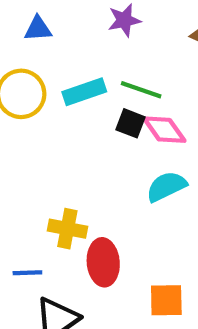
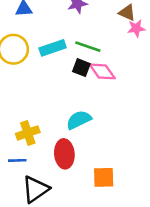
cyan semicircle: (166, 187) -> (79, 120), moved
yellow cross: (67, 229) -> (28, 133), moved, turned -30

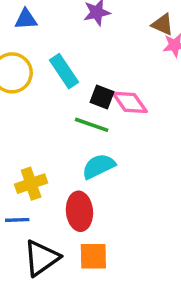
green line: (88, 47) -> (92, 125), moved
cyan rectangle: (53, 48) -> (64, 71), turned 75
orange square: (104, 177) -> (93, 256), moved

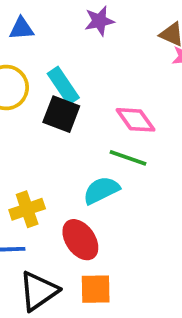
black square: (102, 97) -> (61, 114), moved, size x1.4
green line: (92, 125) -> (128, 158), moved
red ellipse: (79, 211) -> (80, 240), turned -30

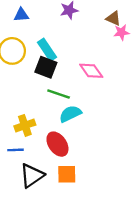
green line: (128, 158) -> (59, 94), moved

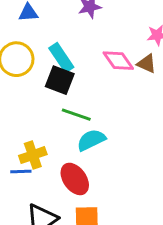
brown triangle: (113, 18) -> (147, 64), moved
pink diamond: (91, 71) -> (118, 61), moved
blue line: (16, 150) -> (21, 171), moved

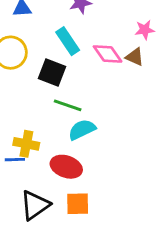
cyan rectangle: (61, 58) -> (68, 41), moved
yellow cross: (33, 155) -> (26, 144), turned 30
red ellipse: (75, 179) -> (66, 167), turned -36

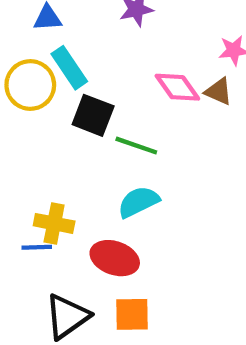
cyan rectangle: (68, 41) -> (69, 68), moved
green line: (68, 105) -> (136, 146), moved

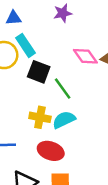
green line: (136, 146) -> (63, 89), turned 35
yellow cross: (54, 223) -> (40, 117), moved

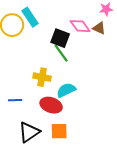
black square: (39, 72) -> (60, 38), moved
cyan semicircle: (64, 120) -> (66, 90), moved

